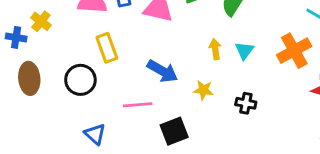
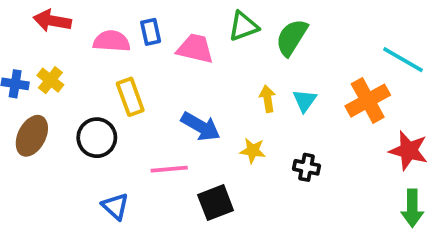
yellow cross: (41, 21) -> (50, 80), moved
brown ellipse: (29, 78) -> (32, 136), turned 32

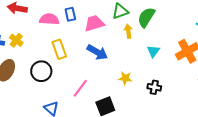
pink trapezoid: (195, 49) -> (94, 23), turned -30
yellow arrow: (268, 99) -> (128, 31), moved
blue arrow: (201, 127) -> (97, 52), moved
pink line: (169, 169) -> (80, 88), turned -48

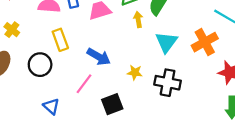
cyan triangle: (153, 51) -> (166, 42), size x1.5
blue arrow: (97, 52) -> (99, 57), moved
black cross: (154, 87) -> (168, 83), size x1.6

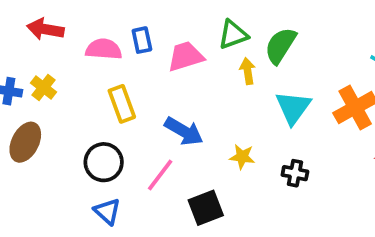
black circle: (40, 65) -> (104, 162), moved
black cross: (168, 83) -> (295, 173), size x0.6

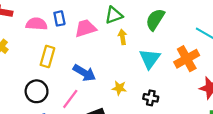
green semicircle: (280, 46) -> (155, 20), moved
yellow rectangle: (122, 104) -> (47, 56), turned 36

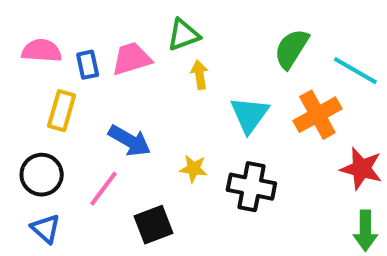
blue rectangle: (59, 18) -> (88, 65), moved
green semicircle: (155, 20) -> (291, 49), moved
black cross: (151, 98) -> (251, 187), size x1.6

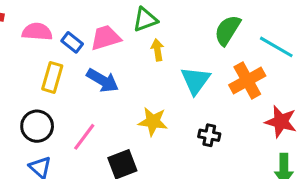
blue rectangle: (88, 65) -> (72, 42), turned -40
blue arrow: (130, 141) -> (103, 80), moved
yellow star: (194, 169) -> (153, 122), size x1.4
black cross: (251, 187) -> (209, 135), moved, size x0.6

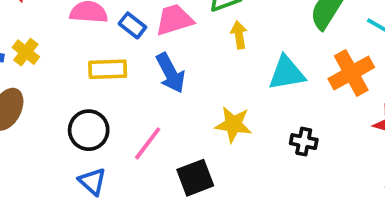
yellow rectangle: (52, 77) -> (108, 69), turned 72
blue arrow: (103, 80) -> (171, 73), turned 32
cyan triangle: (196, 80) -> (287, 73), turned 44

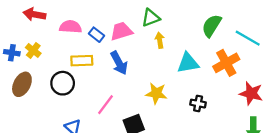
black circle: (89, 130) -> (63, 83), moved

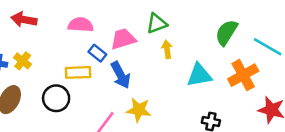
pink semicircle: (71, 27) -> (81, 25), moved
blue rectangle: (96, 35) -> (97, 53), moved
yellow star: (156, 93) -> (139, 110), moved

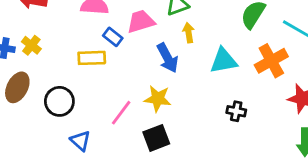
blue arrow: (121, 75) -> (167, 58), moved
black circle: (56, 98) -> (59, 101), moved

